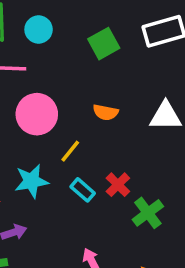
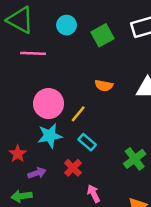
cyan circle: (39, 29) -> (67, 25), moved
pink circle: (37, 114) -> (49, 104), moved
red cross: (118, 185) -> (73, 168), moved

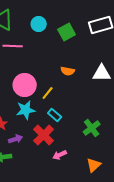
red cross: (73, 168) -> (44, 135), size x1.5
pink arrow: (94, 194) -> (60, 155), turned -88

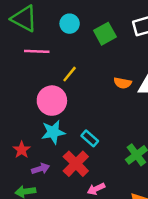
orange semicircle: (68, 71) -> (123, 83), moved
yellow line: (48, 93) -> (70, 74), moved

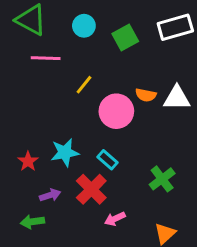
pink circle: (52, 101) -> (116, 111), moved
red star: (22, 150) -> (28, 161), moved

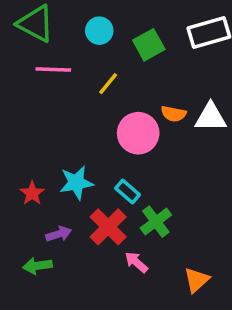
yellow line: (84, 85) -> (108, 84), moved
green cross: (162, 179) -> (156, 222), moved
pink arrow: (115, 219) -> (136, 262), turned 66

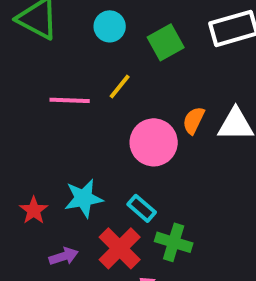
pink line: (53, 70) -> (70, 100), moved
orange semicircle: (174, 114) -> (194, 120), turned 105
green cross: (156, 222) -> (174, 242), turned -36

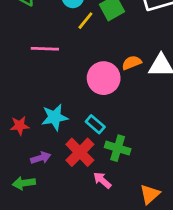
yellow line: (120, 86) -> (85, 21), moved
orange semicircle: (194, 120) -> (132, 63), turned 42
red star: (34, 210) -> (20, 126), turned 30

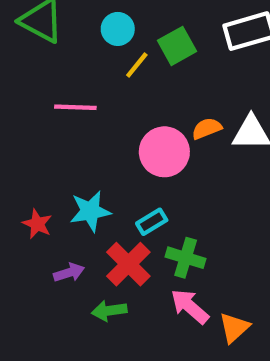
cyan rectangle: (95, 124) -> (152, 222), turned -72
red star: (20, 126) -> (37, 224), turned 30
pink arrow: (102, 180) -> (190, 306), moved, size x1.4
green arrow: (24, 183) -> (109, 311), moved

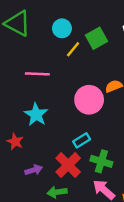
cyan star: (90, 211) -> (36, 115), moved, turned -30

